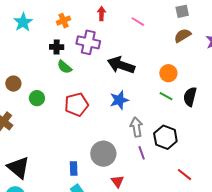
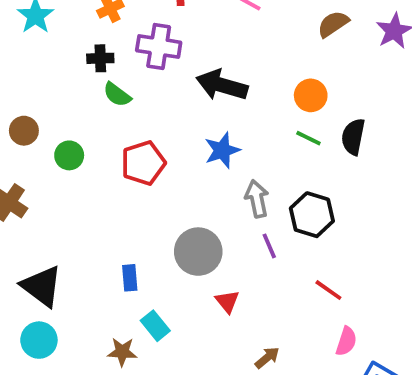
blue rectangle: (74, 169) -> (130, 278), moved
red line: (185, 175) -> (328, 290), moved

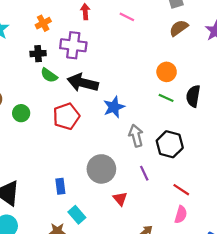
black arrow: (222, 85) -> (83, 83), moved
purple line: (269, 246) -> (144, 173), moved
pink semicircle: (346, 341) -> (181, 215), moved

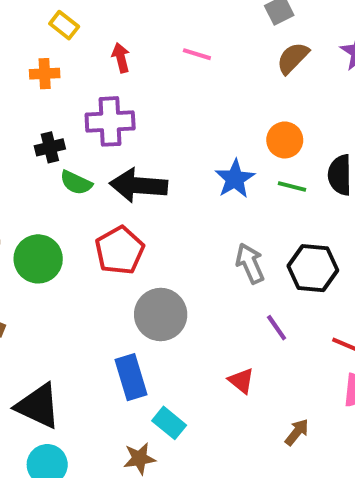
orange cross: (43, 23) -> (45, 74), moved, turned 35
blue star: (114, 107) -> (235, 179), moved
green circle: (21, 113) -> (38, 259), size x1.5
gray circle: (101, 169) -> (161, 314), moved
blue rectangle: (60, 186) -> (131, 377), size x1.5

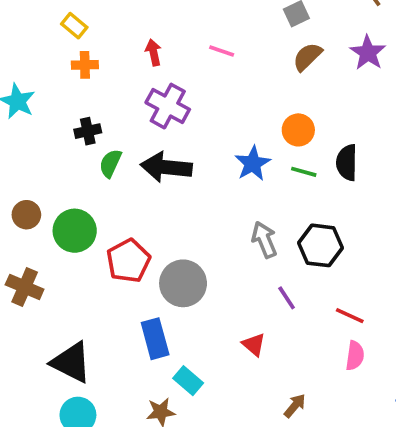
yellow rectangle: (64, 25) -> (74, 26), moved
purple cross: (110, 121) -> (168, 106), moved, turned 30
green semicircle: (76, 183) -> (110, 163), turned 88
red pentagon: (120, 250) -> (128, 261), moved
brown arrow: (297, 432) -> (295, 406), moved

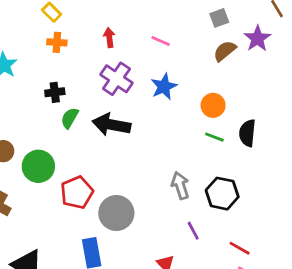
purple star: (368, 53) -> (257, 39), moved
blue star: (253, 164) -> (164, 87), moved

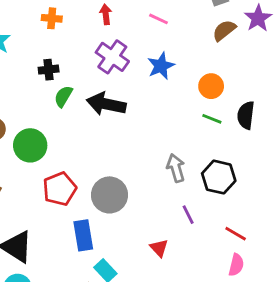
red pentagon: (77, 192) -> (60, 189), moved

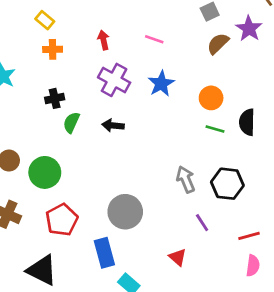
black arrow: (106, 104) -> (113, 125), size x0.6
red pentagon: (60, 189) -> (62, 220), moved
red line: (236, 234) -> (249, 236), turned -40

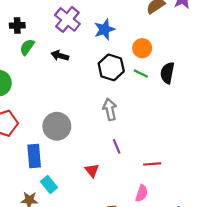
black hexagon: (227, 184) -> (111, 67), moved
pink semicircle: (253, 266) -> (142, 193), moved

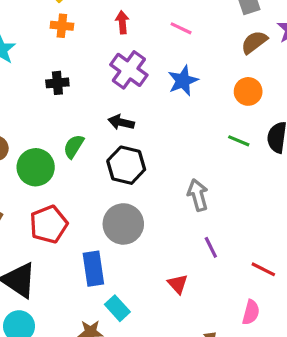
green semicircle: (27, 47) -> (74, 146), moved
orange circle: (142, 48) -> (248, 91), moved
black hexagon: (111, 67) -> (126, 165), moved
red line: (152, 164) -> (263, 269), turned 35

